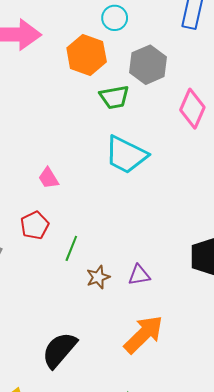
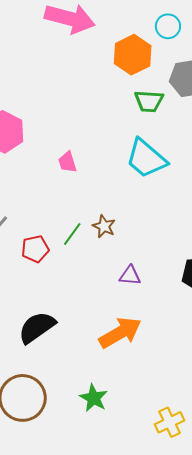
red pentagon: (35, 225) -> (35, 249), moved
brown star: (98, 277) -> (104, 226), moved, turned 30

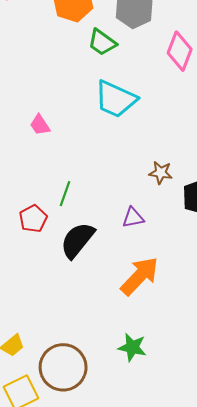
green trapezoid: (149, 101) -> (102, 42), turned 48
brown star: (104, 226) -> (161, 173), moved
black semicircle: (37, 327) -> (77, 240), moved

